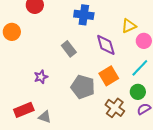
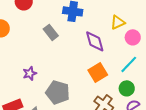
gray rectangle: (69, 49) -> (51, 32), moved
gray pentagon: (83, 87) -> (58, 92), moved

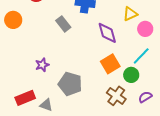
green circle: (127, 88) -> (131, 75), moved

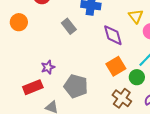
yellow triangle: (130, 14) -> (136, 16), turned -42
red rectangle: (25, 98) -> (33, 87), moved

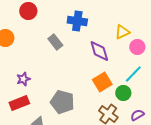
yellow triangle: (136, 16) -> (122, 32), turned 42
purple star: (48, 67) -> (23, 79), moved

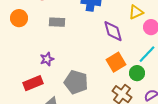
gray rectangle: (55, 42) -> (57, 22), moved, turned -49
purple star: (23, 79) -> (47, 59), moved

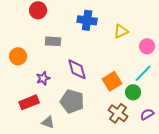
yellow triangle: (136, 12) -> (121, 31), moved
orange circle: (19, 18) -> (18, 56), moved
purple diamond: (113, 31) -> (77, 69), moved

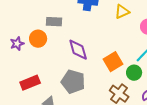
orange circle: (18, 56) -> (38, 39), moved
purple star: (43, 78) -> (17, 44), moved

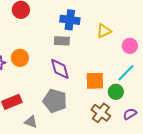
gray rectangle: (54, 22) -> (62, 41), moved
orange square: (113, 62) -> (95, 81), turned 30

